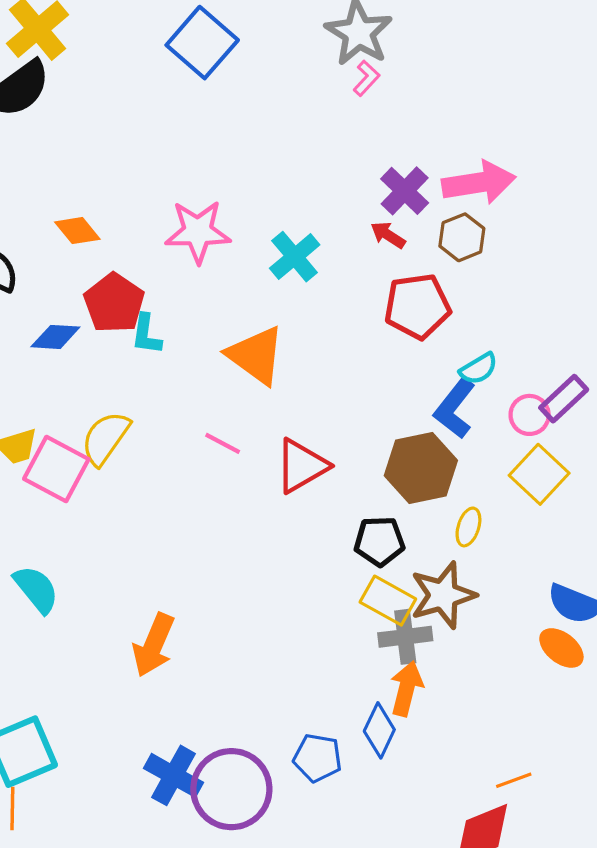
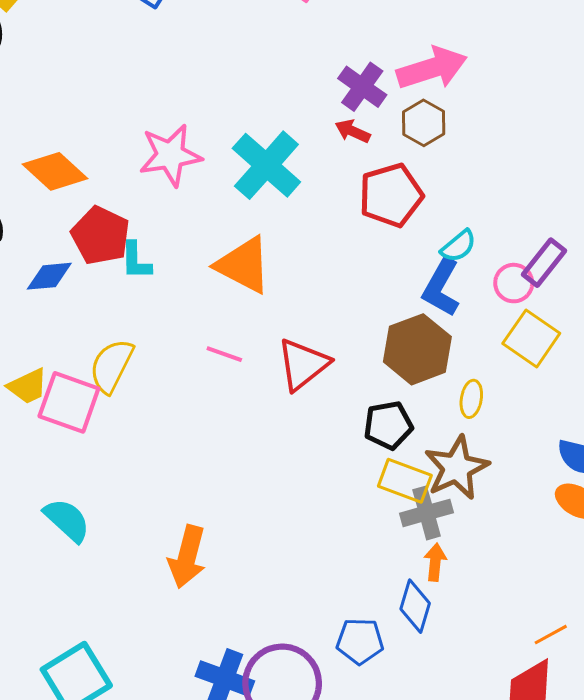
orange diamond: (77, 231) -> (55, 171), size x1.4
cyan cross: (295, 257) -> (266, 165), size x1.4
orange arrow: (406, 689) -> (435, 562), size x0.7

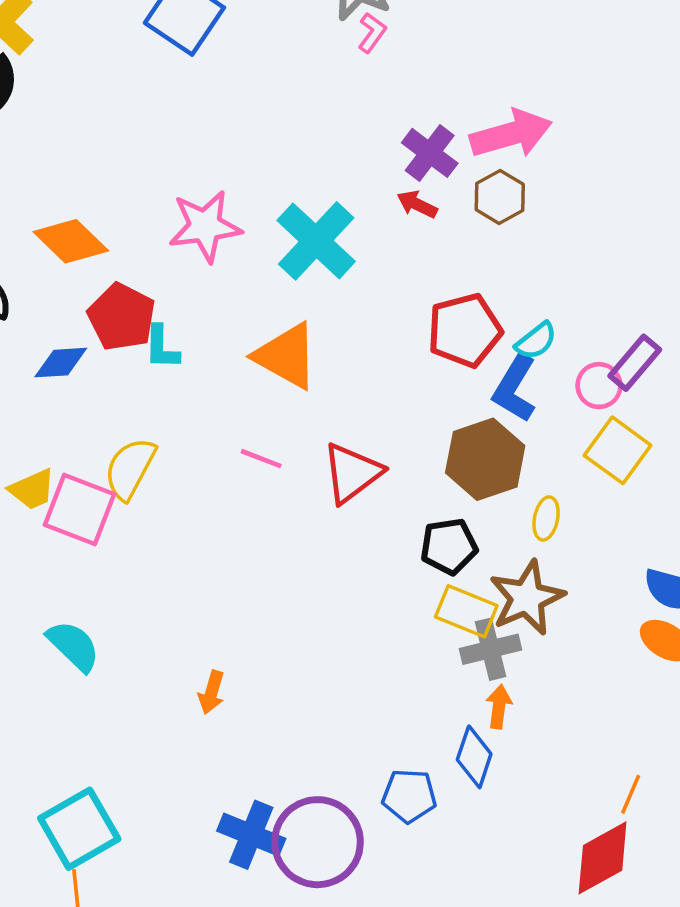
red pentagon: (391, 195) -> (465, 330), moved
orange arrow: (187, 557) -> (212, 692), size x0.6
orange line: (551, 635) -> (631, 794), turned -40

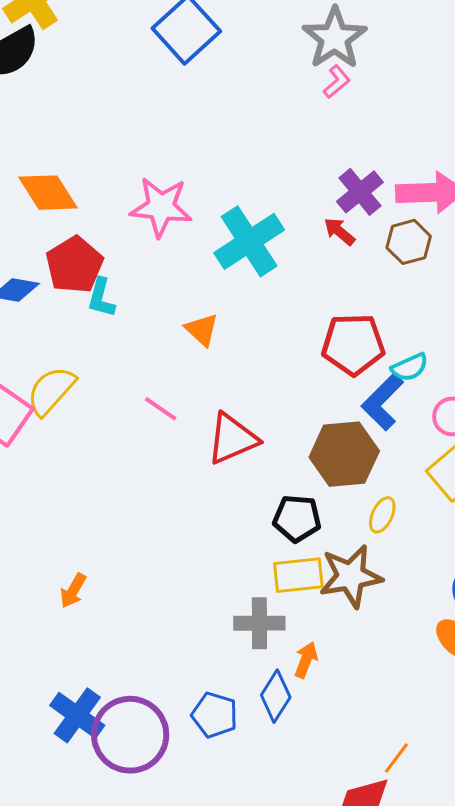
orange triangle: (286, 356) -> (202, 330), size x0.6
yellow rectangle: (466, 611) -> (298, 575), turned -42
gray cross: (490, 649) -> (259, 623), moved

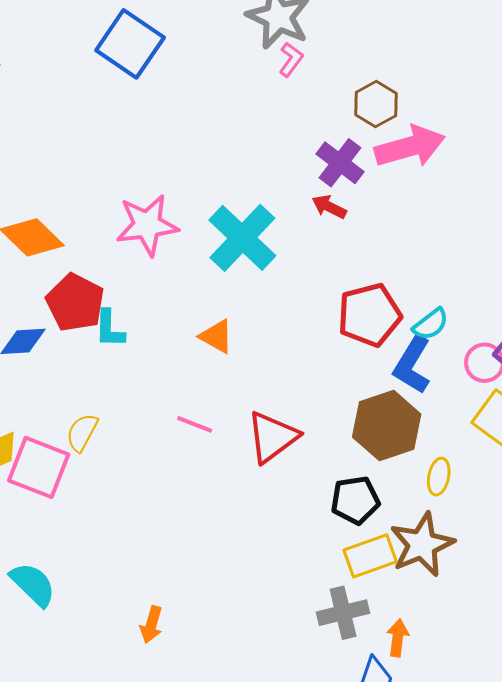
brown hexagon: (409, 242) -> (376, 104), moved
yellow semicircle: (51, 391) -> (82, 433), size x0.7

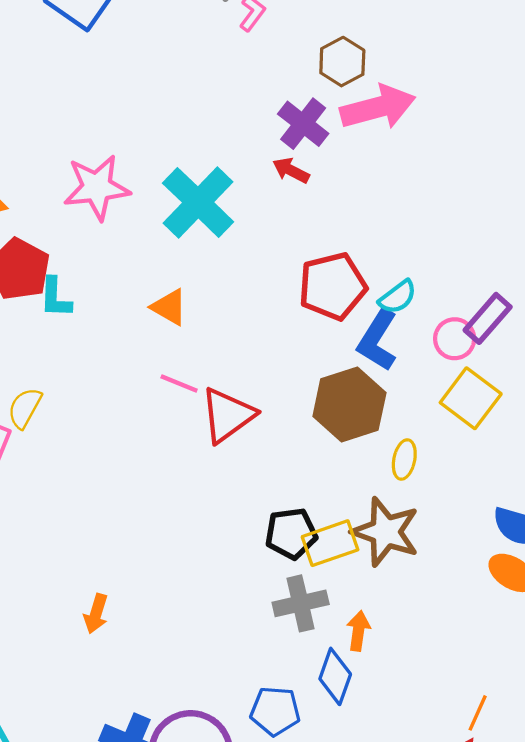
pink line: (195, 424) -> (179, 384), moved
black pentagon: (355, 500) -> (291, 534), moved
brown star: (422, 545) -> (386, 532), turned -30

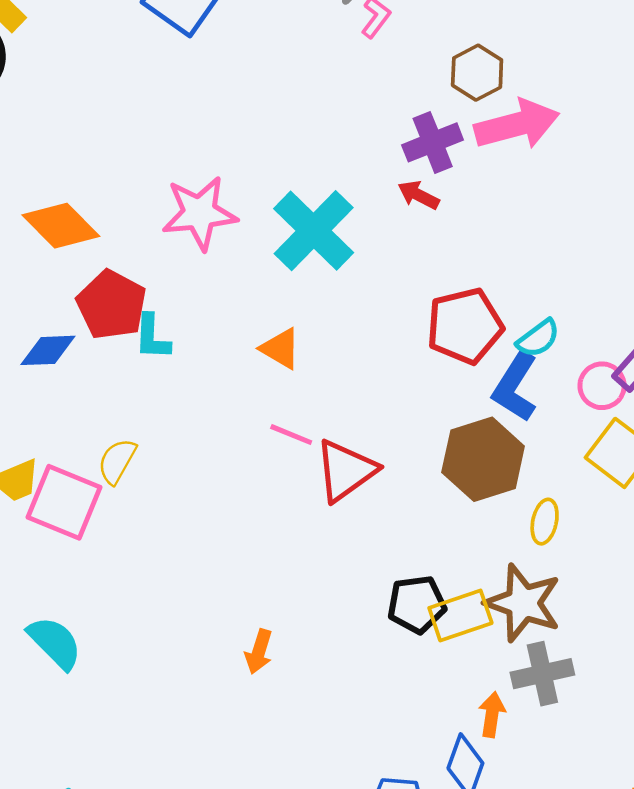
purple cross: (303, 124) -> (433, 142), turned 30
gray cross: (301, 603) -> (542, 674), moved
orange arrow: (96, 614) -> (259, 652), moved

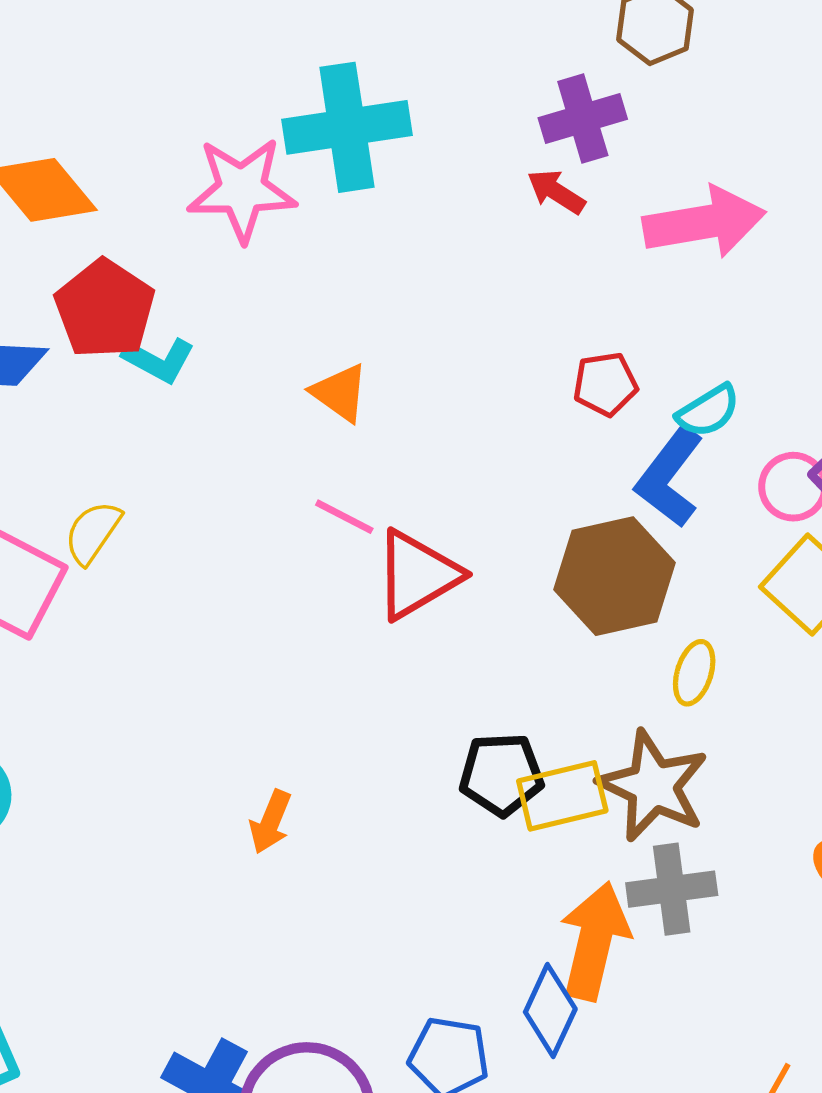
pink arrow: (517, 124) -> (704, 222), moved
cyan cross: (314, 231) -> (347, 127), moved, turned 32
red pentagon: (465, 326) -> (605, 384), size x0.6
cyan L-shape: (152, 337) -> (159, 360), turned -69
orange arrow: (492, 715) -> (594, 941), size x1.8

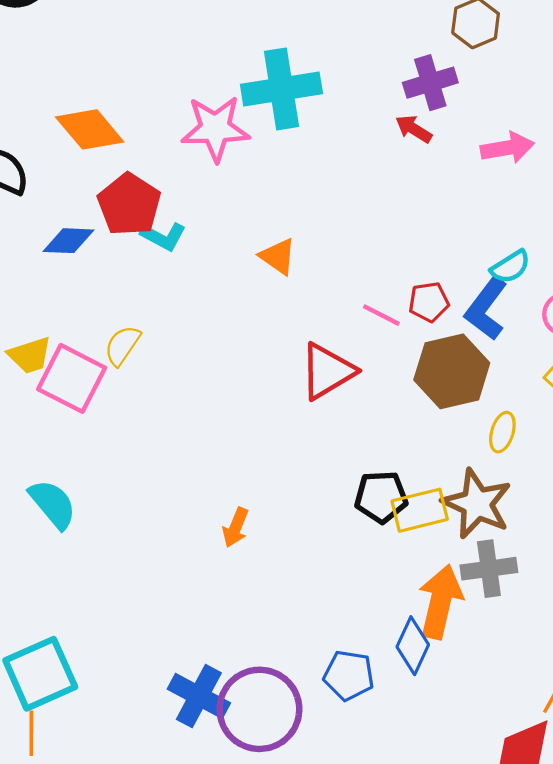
pink arrow: (704, 222) -> (507, 148), size x0.7
red pentagon: (605, 384) -> (429, 302), moved
pink line: (344, 517) -> (381, 315), moved

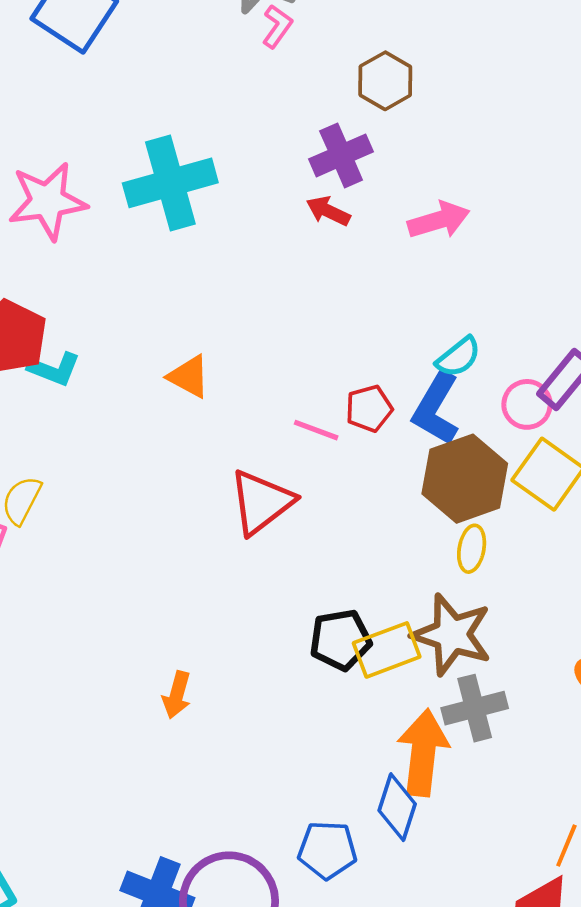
pink star: (215, 129) -> (47, 201), moved
brown hexagon: (452, 371) -> (465, 479), moved

